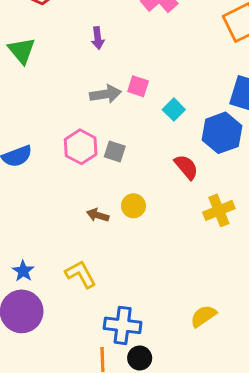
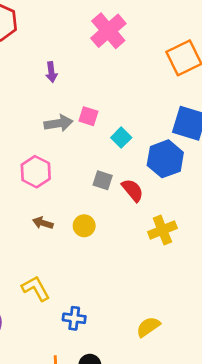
gray square: (115, 151) -> (103, 180), moved
brown arrow: (98, 215) -> (43, 223), moved
blue cross: (123, 325) -> (74, 318), moved, size x0.7

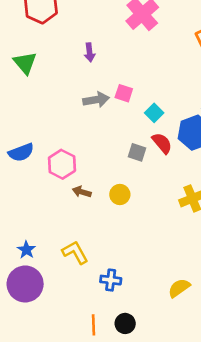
pink hexagon: (36, 172) -> (62, 164), moved
red semicircle: (133, 190) -> (162, 143), moved

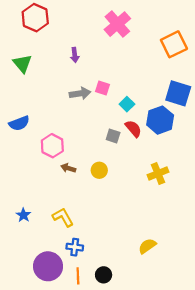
blue semicircle: (21, 152) -> (19, 123), moved
blue cross: (111, 280) -> (75, 247), moved
purple circle: (25, 284) -> (48, 266), moved

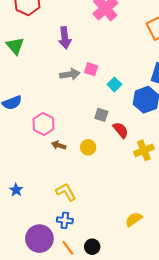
purple arrow: (75, 55) -> (65, 38), size x1.5
red semicircle: (133, 129) -> (121, 130), moved
yellow L-shape: (63, 217) -> (66, 192), moved
orange line: (78, 276) -> (68, 248), turned -35

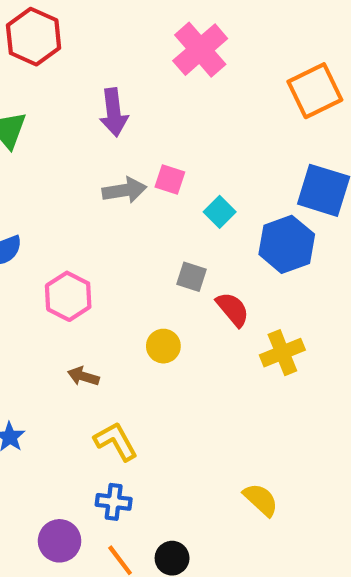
brown arrow: (59, 145) -> (83, 376), moved
yellow semicircle: (134, 219) -> (261, 500), turned 78
purple circle: (39, 239) -> (60, 541), size x0.7

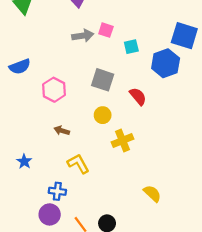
cyan square: (220, 212) -> (131, 47), turned 32
gray square: (192, 277) -> (103, 80), moved, size x1.5
yellow cross: (282, 353) -> (122, 141), moved
blue cross: (114, 502) -> (57, 191), moved

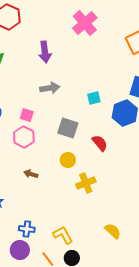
pink square: (106, 30) -> (27, 115), moved
yellow L-shape: (78, 164) -> (63, 235), moved

